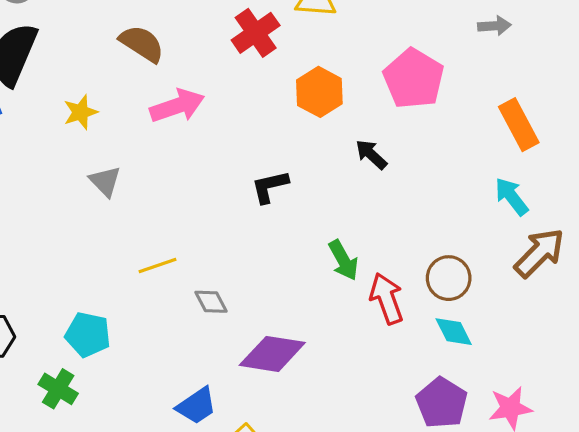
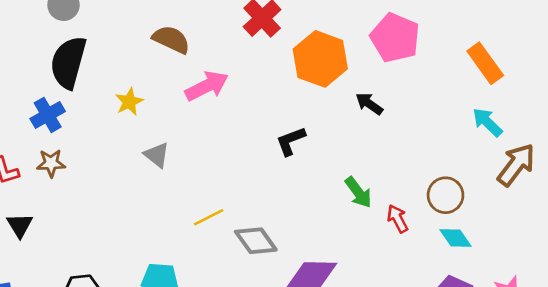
orange hexagon: (319, 92) -> (320, 59), size x1.4
red arrow: (387, 299) -> (398, 219), size x0.7
gray diamond: (211, 302) -> (256, 241), size x1.5

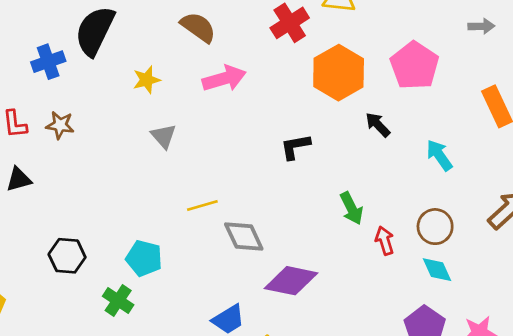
blue cross: (48, 115) -> (48, 62), moved
cyan arrow: (487, 122) -> (439, 155), moved
black triangle: (20, 225) -> (19, 179), turned 36

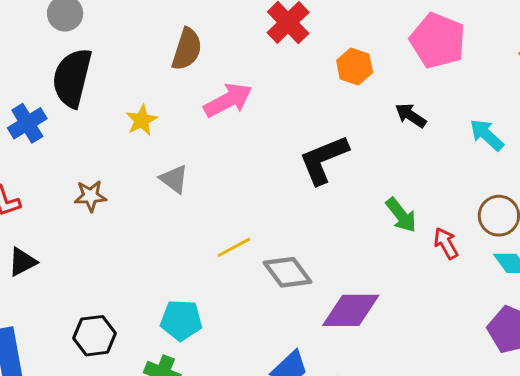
brown semicircle: (198, 27) -> (187, 49), turned 84
orange hexagon: (339, 73) -> (355, 66), size x0.6
brown star: (60, 125) -> (90, 196), moved
black L-shape: (295, 147) -> (324, 160), size x1.5

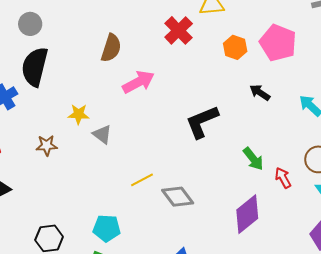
orange hexagon: (355, 66) -> (235, 47), moved
yellow star: (142, 120) -> (79, 114), moved, turned 30
purple diamond: (351, 310) -> (247, 214), moved, turned -39

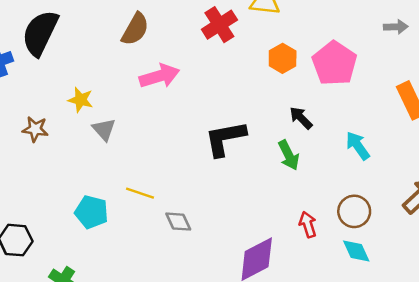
green arrow: (253, 159) -> (289, 155), moved
yellow line: (142, 180) -> (140, 193), turned 35
gray diamond: (178, 197) -> (178, 222), size x0.7
cyan pentagon: (107, 228) -> (91, 212), moved

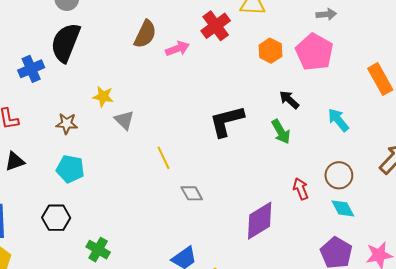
gray arrow: (396, 27) -> (326, 14), moved
pink arrow: (159, 76) -> (178, 49), moved, size x0.7
yellow line: (140, 193) -> (164, 158), moved, turned 50
cyan pentagon: (91, 212) -> (70, 169), moved

